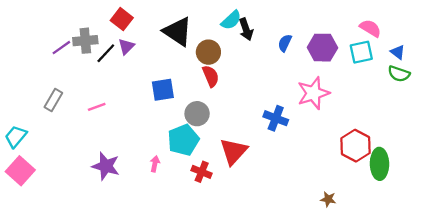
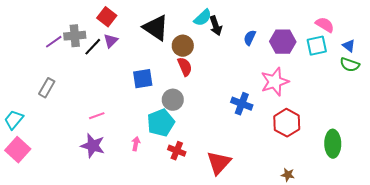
pink line: (97, 107) -> (97, 116), moved
red hexagon: (356, 146) -> (287, 123), moved
red triangle: (234, 151) -> (219, 163), moved

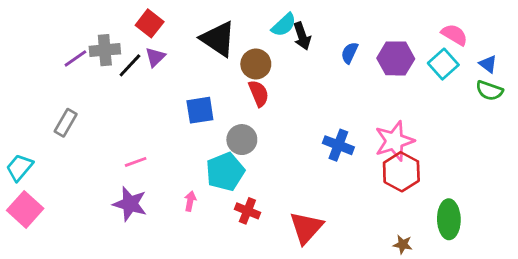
cyan square: (317, 46) -> (443, 64), turned -30
pink star: (275, 82) -> (394, 141), moved
green ellipse: (333, 144) -> (449, 219), moved

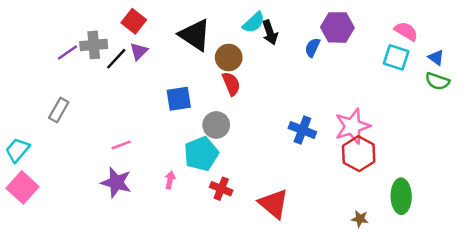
purple hexagon: (396, 58) -> (337, 27), moved
cyan square: (443, 64) -> (396, 57), turned -30
red triangle: (306, 228) -> (274, 204), turned -32

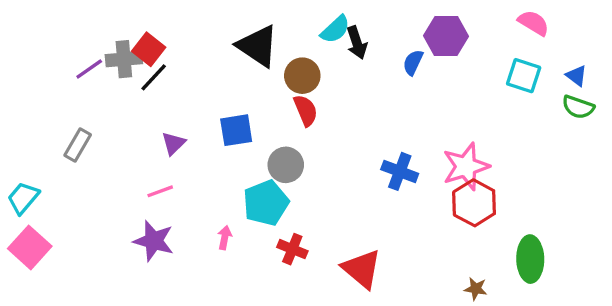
red square: (134, 21) -> (149, 49), moved
pink semicircle: (406, 31) -> (534, 23), moved
purple triangle: (139, 51) -> (173, 143), moved

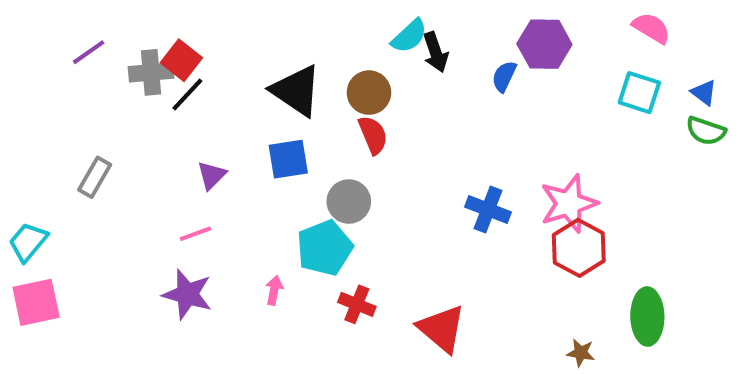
black triangle: (258, 46) -> (296, 91), moved
purple line: (89, 69) -> (89, 52), moved
pink square: (30, 247) -> (36, 302), turned 36

